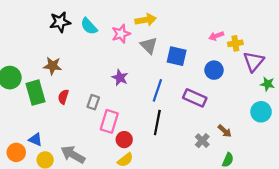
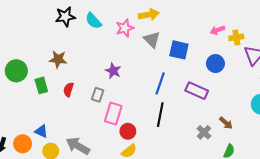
purple star: (120, 78) -> (113, 71), moved
green rectangle: (35, 93) -> (41, 85), size x0.7

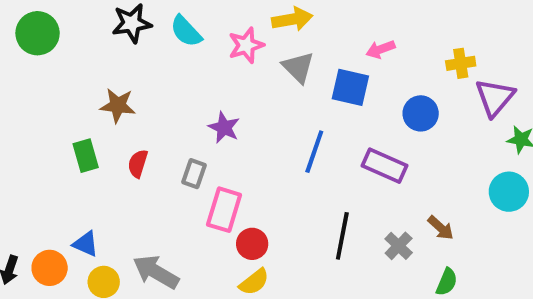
pink arrow: (218, 30) -> (380, 49), moved
green circle: (16, 71) -> (38, 33), moved
black line: (160, 115) -> (342, 236), moved

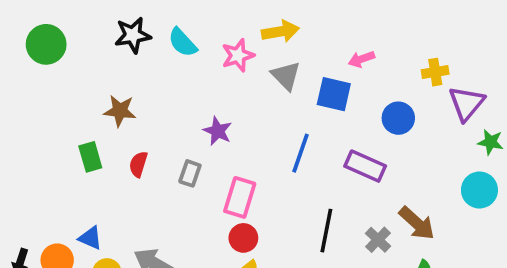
pink rectangle: (224, 210) -> (240, 197), moved
brown arrow: (441, 228) -> (417, 223), size x1.5

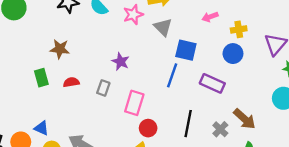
yellow cross: (435, 72) -> (239, 29), moved
blue square: (334, 94) -> (186, 50), moved
red semicircle: (138, 164) -> (71, 82), turned 63
red circle: (243, 238) -> (148, 128), moved

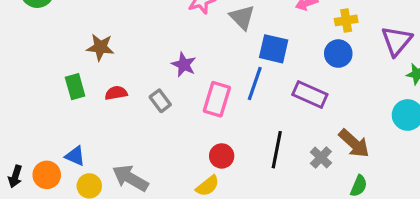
gray rectangle: (103, 88) -> (160, 101), turned -56
pink rectangle: (134, 103) -> (217, 99), moved

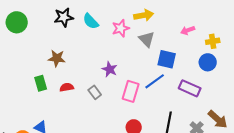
blue line: (255, 83) -> (155, 81), turned 35

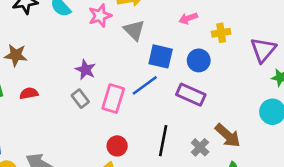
blue circle: (208, 62) -> (199, 60), moved
gray rectangle: (95, 92) -> (80, 99), moved

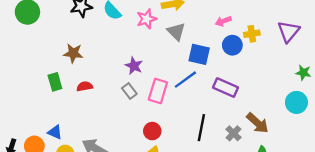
purple triangle: (263, 50) -> (288, 31), moved
blue circle: (199, 60) -> (232, 45), moved
red circle: (117, 146) -> (152, 131), moved

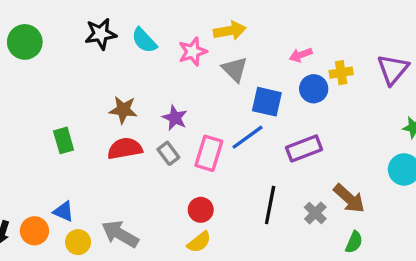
brown star: (73, 53) -> (123, 110), moved
red semicircle: (85, 86) -> (125, 148), moved, size x1.5
purple rectangle: (225, 88) -> (304, 148), turned -45

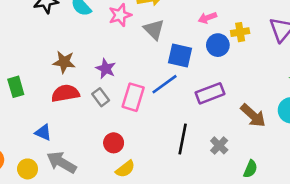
brown arrow: (349, 199) -> (253, 115), moved
red circle: (201, 210) -> (114, 143), moved
blue triangle: (64, 211) -> (43, 132), moved

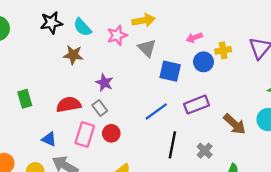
brown star: (64, 62) -> (73, 55), moved
blue line: (164, 84) -> (156, 111), moved
pink rectangle: (133, 97) -> (85, 134), moved
red circle: (114, 143) -> (111, 133), moved

